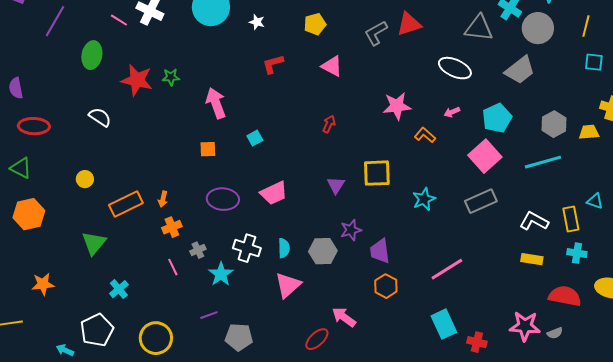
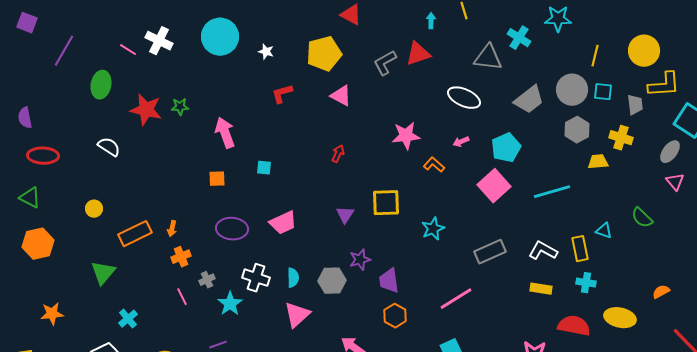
yellow pentagon: (315, 24) -> (324, 54), size x1.6
gray circle: (538, 28) -> (572, 90), moved
gray hexagon: (554, 124) -> (577, 130), moved
cyan square: (255, 138) -> (264, 168), turned 35
gray rectangle: (481, 201) -> (490, 252), moved

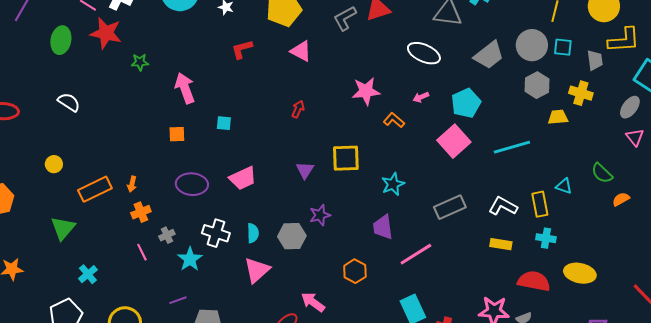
red star: (146, 110) -> (106, 33), moved
purple trapezoid: (389, 281) -> (383, 227), moved
orange semicircle: (661, 292) -> (621, 199), moved

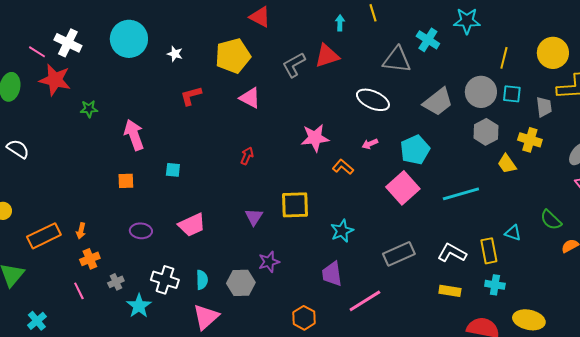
yellow trapezoid: (558, 117) -> (507, 164), turned -120
purple ellipse: (192, 184) -> (141, 231), size x0.7
pink line: (142, 252) -> (79, 291), moved

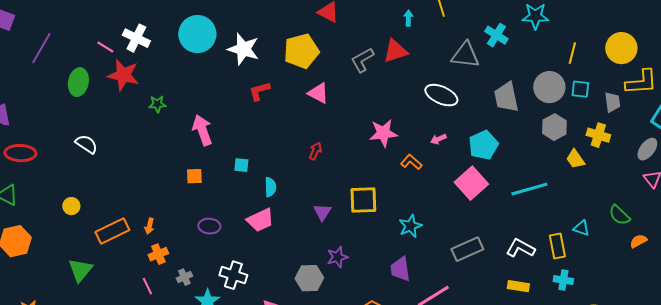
white star: (175, 54) -> (243, 49), size x2.0
gray trapezoid: (438, 102) -> (506, 97), turned 116
cyan semicircle: (202, 280) -> (270, 187), moved

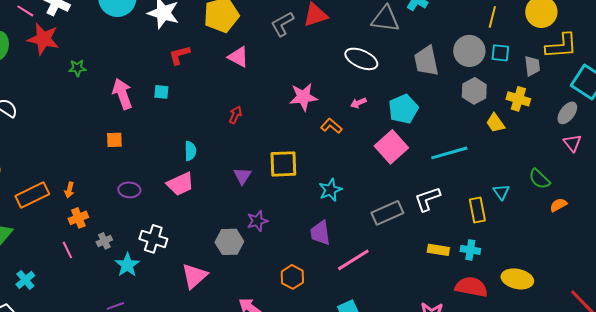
cyan square: (241, 165) -> (161, 92), moved
cyan triangle: (581, 228) -> (501, 192), turned 36
white L-shape: (520, 248) -> (427, 199), moved, turned -48
cyan cross: (563, 280) -> (470, 250), moved

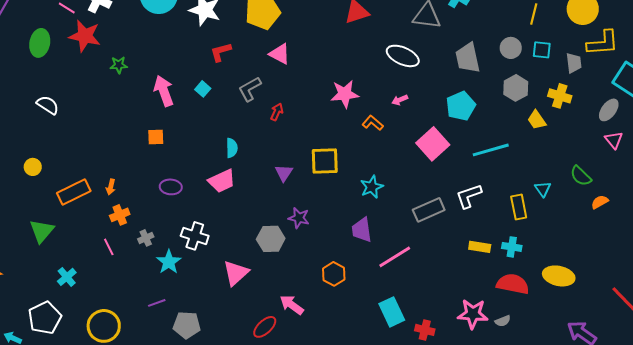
gray L-shape: (282, 24) -> (250, 89), moved
gray circle: (469, 51) -> (511, 48), size x0.7
cyan square: (161, 92) -> (203, 89), turned 35
cyan pentagon: (403, 109) -> (461, 106), moved
purple star: (257, 221) -> (299, 218), turned 30

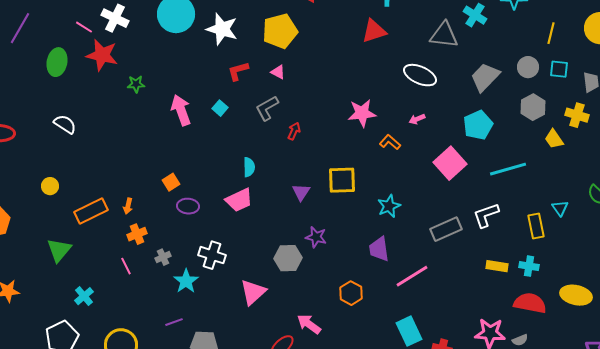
pink triangle: (280, 54) -> (278, 72), moved, size x0.7
gray trapezoid: (468, 58) -> (485, 77), turned 56
orange square: (156, 137) -> (171, 182), moved, turned -30

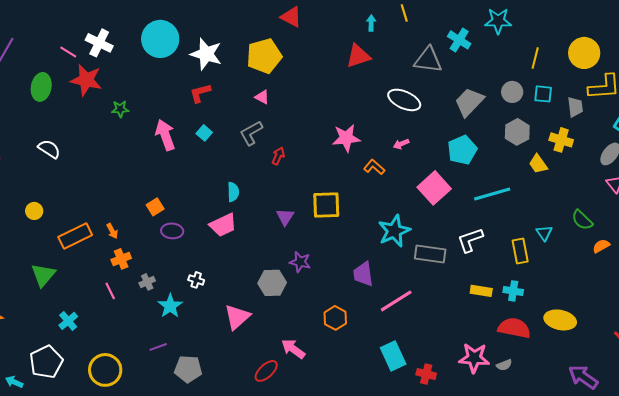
red L-shape: (238, 71) -> (200, 93), moved
orange arrow: (128, 206) -> (112, 231), turned -42
cyan star: (389, 206) -> (394, 231), moved, size x1.4
gray rectangle: (446, 229) -> (430, 254), turned 32
white cross: (212, 255) -> (196, 280), size x0.6

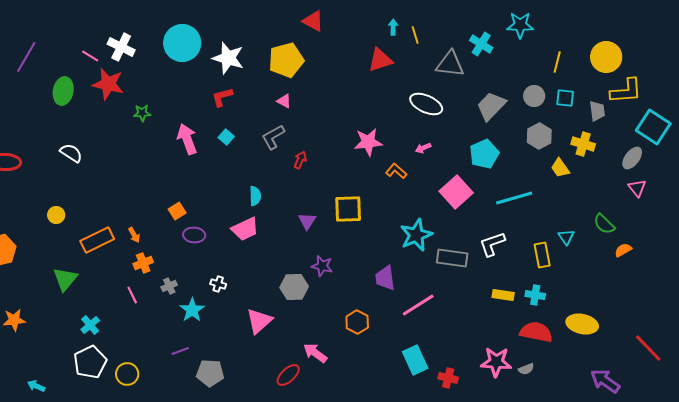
yellow line: (404, 13) -> (415, 35), moved
white pentagon: (46, 362) -> (90, 362), moved
yellow circle: (105, 370) -> (127, 374), size x0.7

